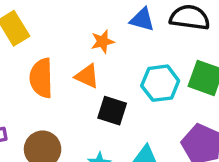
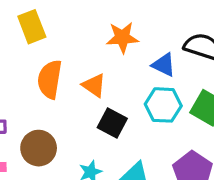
blue triangle: (142, 20) -> (164, 65), moved
orange star: (102, 42) -> (122, 37), moved, size x1.4

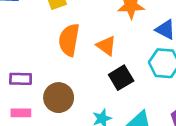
black square: (112, 123) -> (121, 78), turned 30

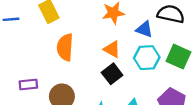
orange triangle: (106, 46) -> (112, 49), moved

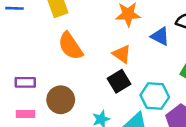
orange semicircle: (65, 47) -> (70, 46), turned -44
cyan hexagon: (147, 58) -> (155, 96), moved

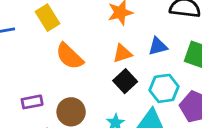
blue triangle: (160, 36) -> (158, 46), moved, turned -30
orange triangle: (122, 54) -> (122, 53), turned -42

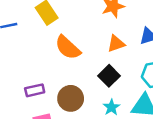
black square: (125, 81) -> (109, 76), moved

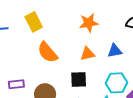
black square: (109, 76) -> (79, 80), turned 36

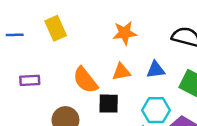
orange semicircle: (48, 52) -> (85, 80), moved
purple rectangle: (16, 84) -> (30, 80), moved

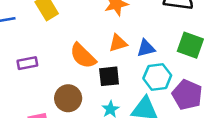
blue triangle: (156, 70) -> (146, 48), moved

